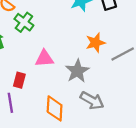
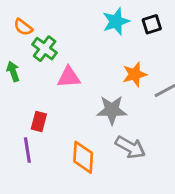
pink triangle: (44, 59) -> (69, 77), moved
gray star: (77, 71) -> (112, 110), turned 30

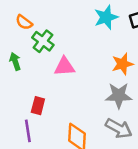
gray star: (112, 110) -> (119, 96), moved

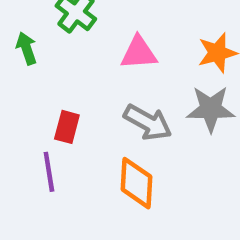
pink triangle: (64, 66) -> (139, 53), moved
gray arrow: (119, 128) -> (148, 122), moved

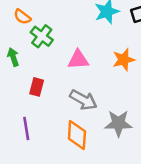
gray star: (211, 109) -> (118, 123), moved
red rectangle: (67, 127) -> (37, 87), moved

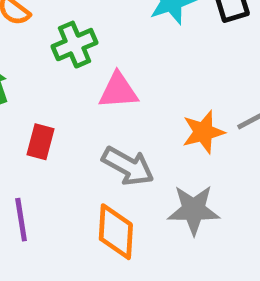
green cross: (42, 36) -> (75, 45), moved, turned 30
orange star: (124, 60) -> (203, 132), moved

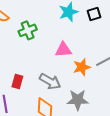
pink triangle: (118, 91) -> (63, 50), moved
red rectangle: (40, 142) -> (17, 81), moved

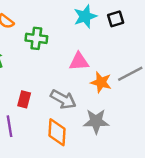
green cross: (28, 30) -> (36, 38), turned 30
orange star: (82, 67) -> (101, 82), turned 30

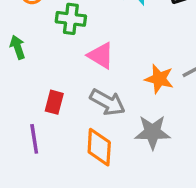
pink triangle: (79, 62) -> (101, 56), moved, turned 35

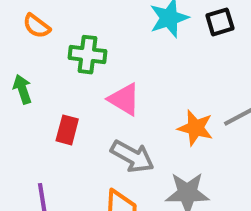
red rectangle: (54, 102) -> (67, 130), moved

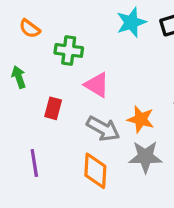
orange star: (195, 128) -> (141, 119), moved

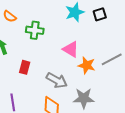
pink triangle: (97, 85) -> (71, 49), moved
orange star: (141, 119) -> (87, 65), moved

